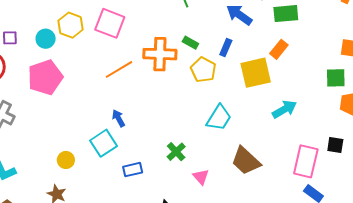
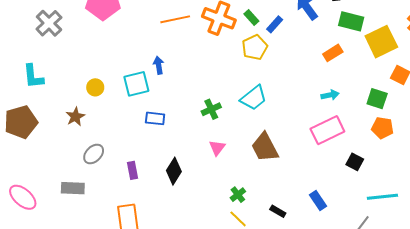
blue rectangle: (226, 48) -> (275, 24), moved
yellow square: (256, 73) -> (381, 42), moved, turned -32
cyan arrow: (284, 109) -> (330, 95), moved, size x0.7
green cross: (176, 152) -> (211, 109), moved
pink rectangle: (306, 161) -> (327, 130), moved, turned 32

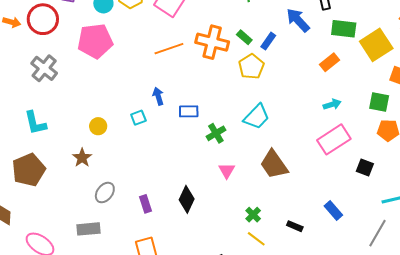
cyan square: (136, 84) -> (138, 118), size x0.6
blue rectangle: (155, 118) -> (189, 111), moved

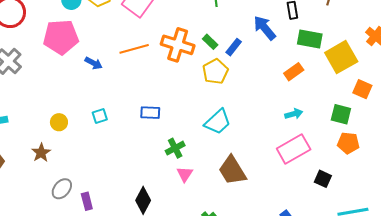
blue arrow: (158, 96) -> (94, 63), moved, turned 132
green cross: (216, 133) -> (175, 148), moved
purple rectangle: (145, 204) -> (87, 201), moved

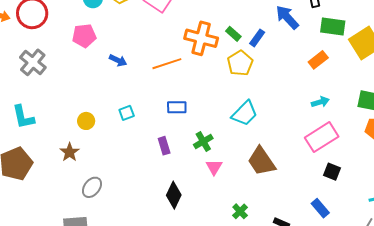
pink pentagon: (61, 37) -> (84, 36), size x0.7
orange line: (134, 49) -> (167, 64), moved
black square: (323, 179) -> (332, 172), moved
purple rectangle: (87, 201) -> (164, 146), moved

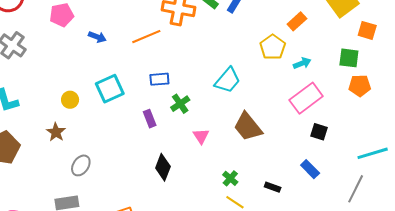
yellow pentagon: (240, 63) -> (273, 47), moved
cyan square: (127, 113) -> (110, 89), size x1.8
green cross: (203, 142) -> (180, 104), moved

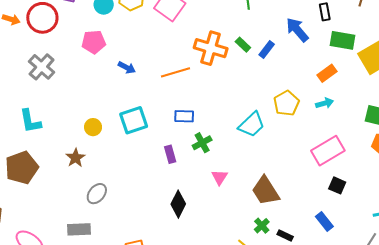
yellow pentagon: (273, 47) -> (286, 103), moved
cyan arrow: (302, 63) -> (325, 103), moved
brown trapezoid: (248, 127) -> (266, 191), moved
green cross: (230, 178) -> (262, 226), moved

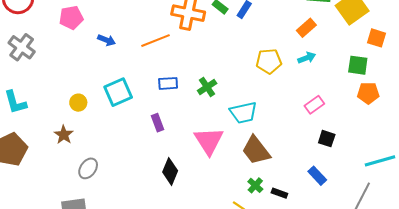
yellow pentagon: (286, 103) -> (269, 61), turned 30
cyan trapezoid: (252, 125) -> (243, 113), moved, turned 36
green cross: (202, 143) -> (207, 87), moved
pink rectangle: (328, 151) -> (314, 105), size x0.6
pink triangle: (219, 177) -> (209, 141), size x1.8

